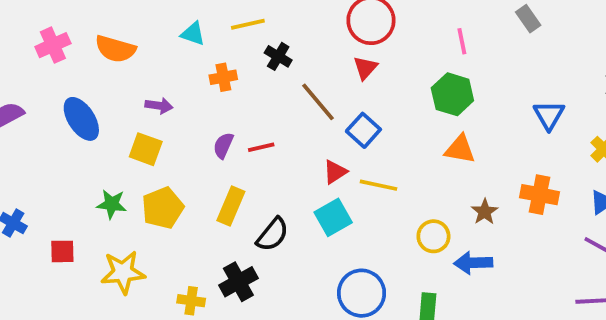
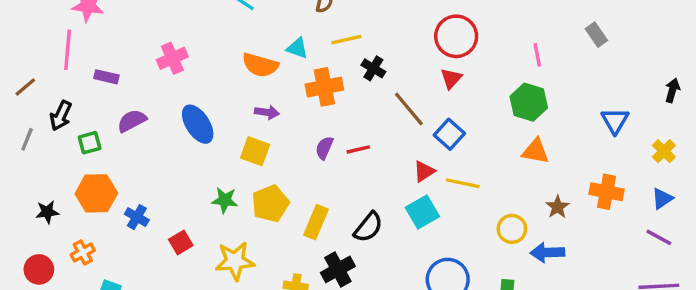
orange semicircle: (115, 49) -> (260, 65), moved
orange cross: (223, 77) -> (324, 87), size x1.5
yellow rectangle: (231, 206) -> (316, 222), moved
red square: (62, 251) -> (181, 242), turned -30

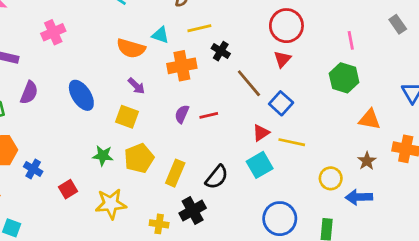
pink cross: (172, 58) -> (53, 32), moved
purple arrow: (267, 112) -> (136, 86), turned 36
purple semicircle: (132, 121) -> (29, 93), turned 140
orange triangle: (536, 151) -> (370, 119), moved

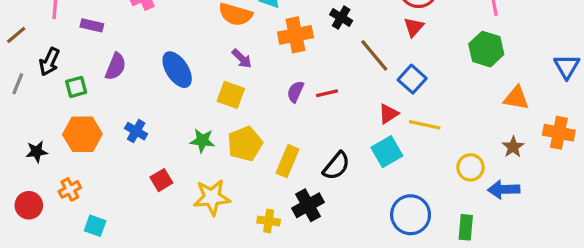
blue cross: (33, 169) -> (136, 131), moved

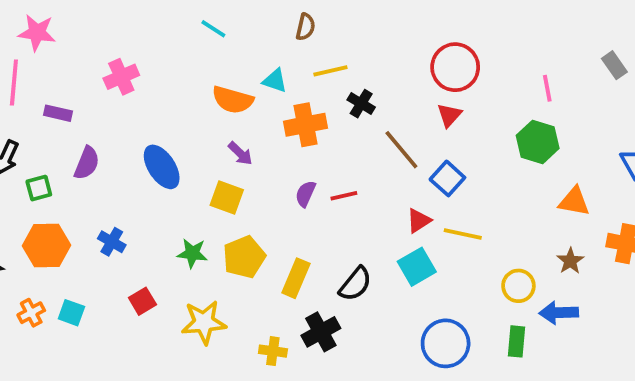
cyan square: (95, 226) -> (71, 313), moved
green rectangle: (466, 227) -> (517, 341), moved

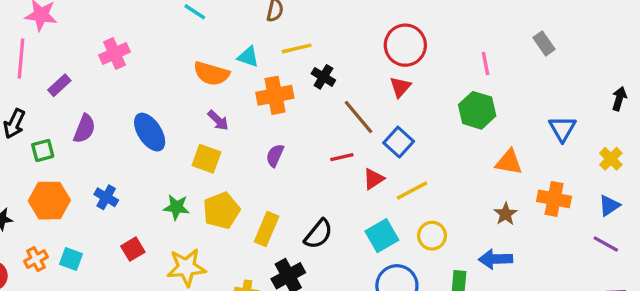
purple rectangle: (58, 113) -> (59, 85), turned -55
red line: (344, 196) -> (342, 157), moved
yellow line: (463, 234) -> (412, 191), turned -40
cyan square: (417, 267) -> (382, 236), moved
yellow circle: (518, 286) -> (432, 236), moved

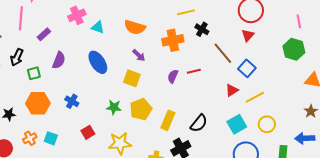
cyan triangle: (248, 57) -> (98, 27), moved
red line: (342, 157) -> (194, 71), moved

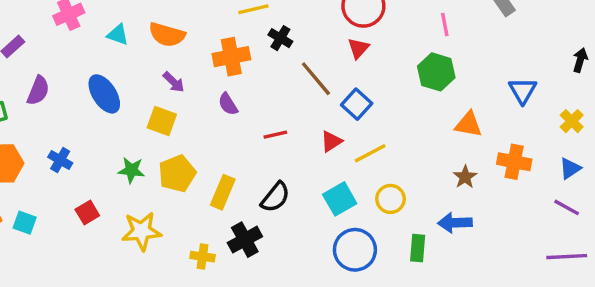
cyan triangle: (98, 27) -> (118, 35), moved
red line: (194, 71) -> (275, 135), moved
purple semicircle: (173, 76) -> (228, 104), moved, turned -56

